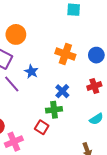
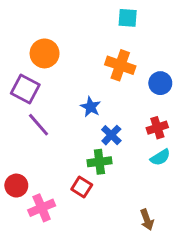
orange cross: (65, 54) -> (120, 65), moved
blue star: (31, 72) -> (91, 107), moved
cyan semicircle: (96, 119) -> (160, 157), moved

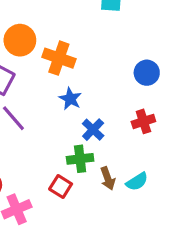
orange cross: (120, 65) -> (59, 58), moved
cyan semicircle: (160, 157) -> (137, 182), moved
brown arrow: (147, 220) -> (108, 178), moved

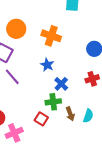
orange cross: (59, 58) -> (51, 36), moved
cyan semicircle: (137, 182) -> (88, 116), turned -40

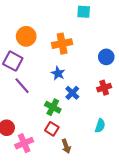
orange cross: (51, 36) -> (62, 44), turned -30
green cross: (53, 102) -> (53, 107), moved, turned 35
brown arrow: (70, 114) -> (66, 146), moved

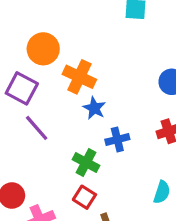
orange cross: (62, 44) -> (79, 77), moved, turned 36
blue cross: (72, 93) -> (117, 139), turned 32

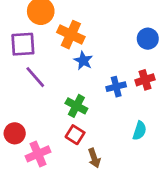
purple square: (22, 88) -> (23, 44), turned -32
blue cross: (117, 139) -> (116, 87), moved

